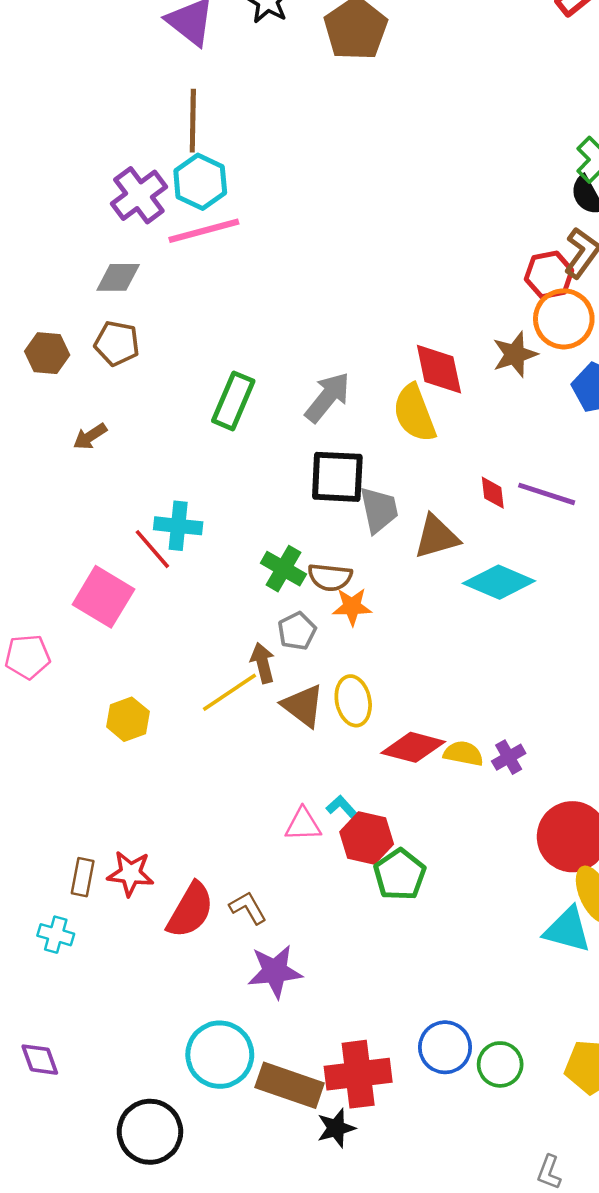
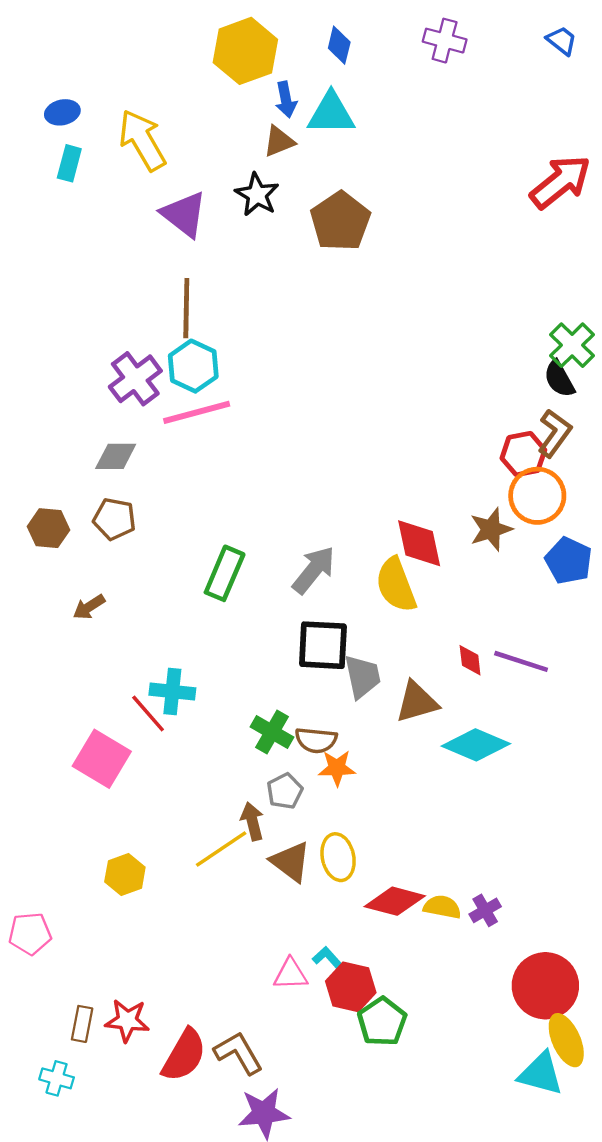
pink pentagon: (28, 657) -> (30, 934), moved
brown L-shape: (248, 908) -> (238, 1053), size x1.4

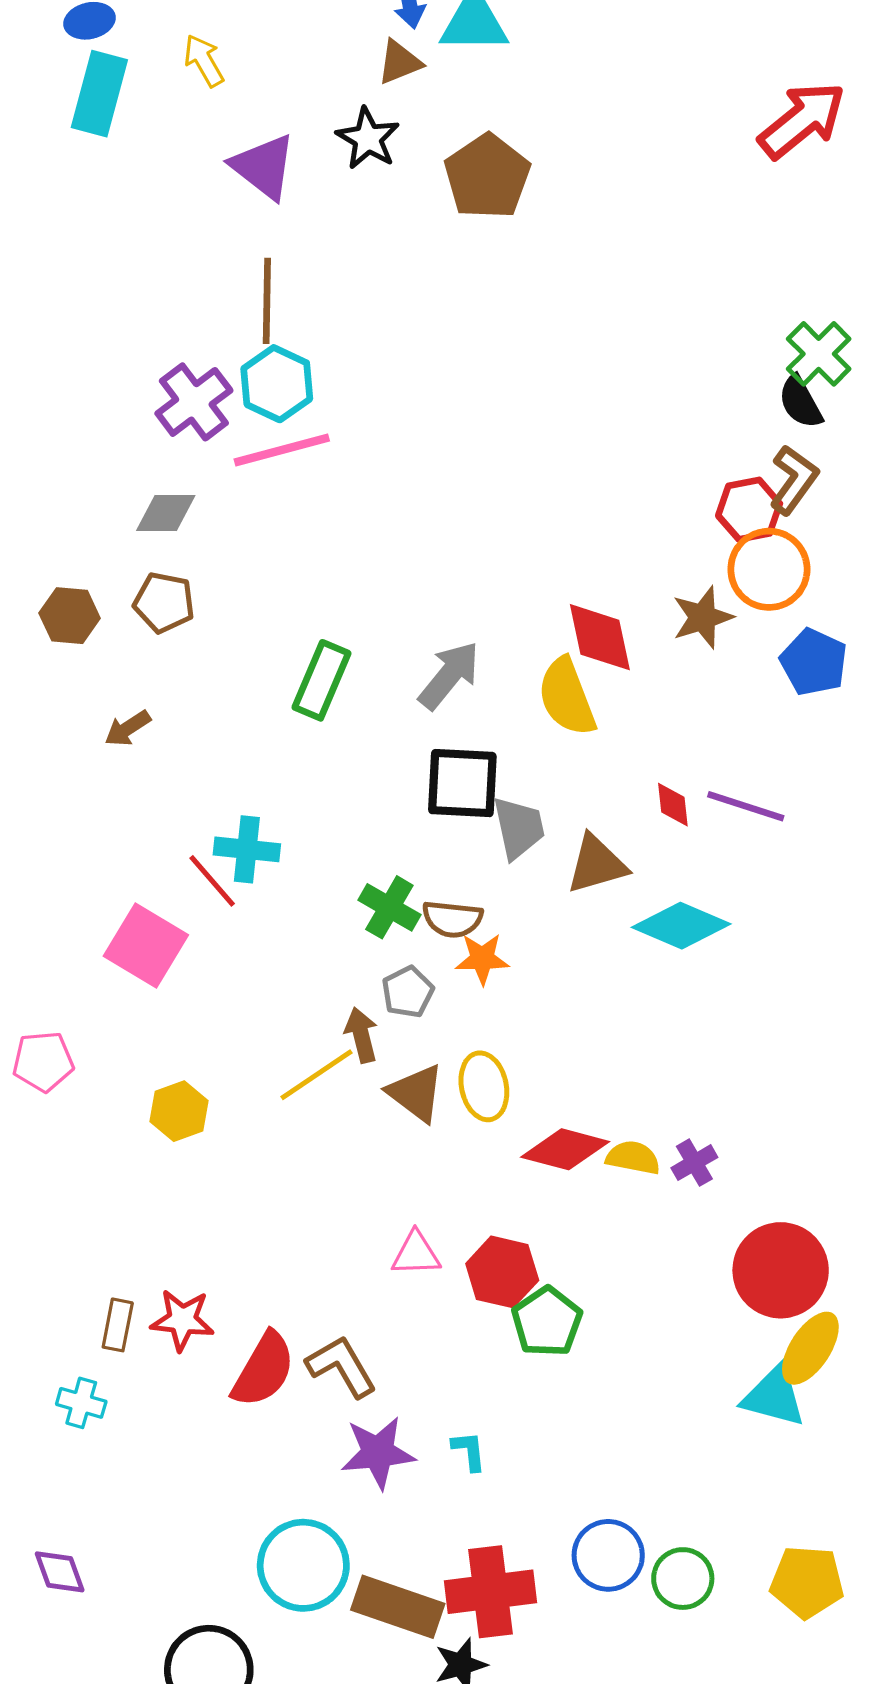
yellow arrow: (142, 140) -> (204, 61), size x0.6
cyan rectangle: (69, 163) -> (99, 94), size x1.6
pink pentagon: (30, 934) -> (43, 1061), moved
cyan L-shape: (328, 958) -> (469, 1451), moved, turned 36
yellow ellipse: (566, 1040) -> (810, 1348), turned 57

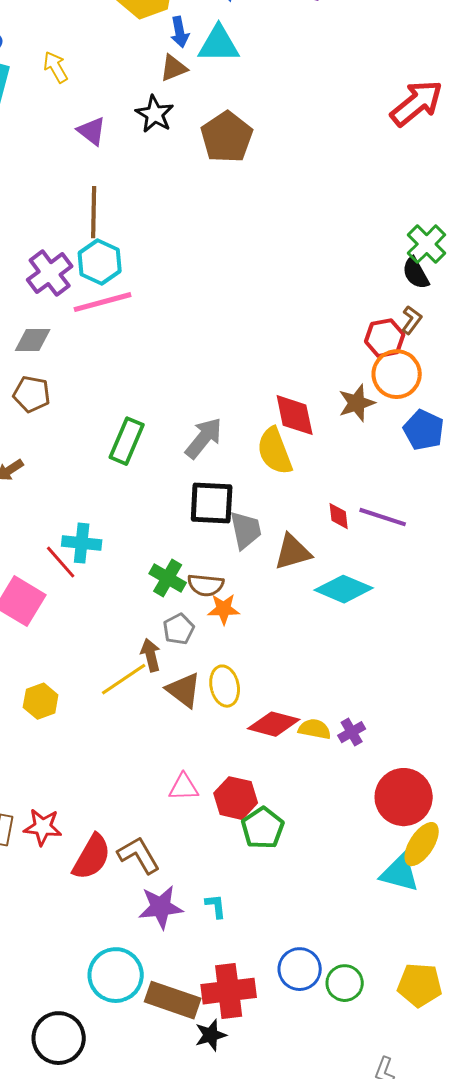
purple triangle: (264, 167) -> (92, 131), size x0.7
brown L-shape: (794, 480) -> (412, 320), size x0.7

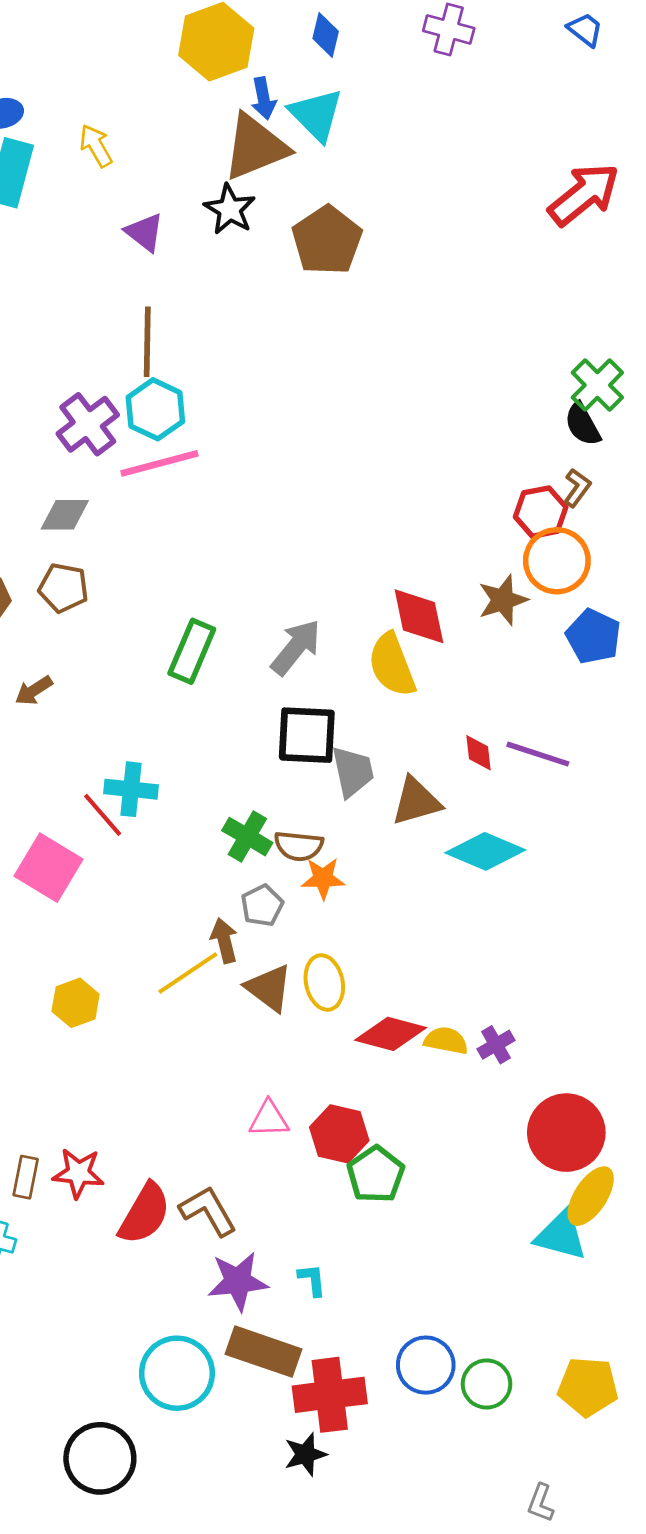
cyan triangle: (219, 44) -> (316, 115), turned 45
brown triangle: (174, 68) -> (255, 147), size x1.8
brown rectangle: (173, 1000) -> (264, 1352), moved

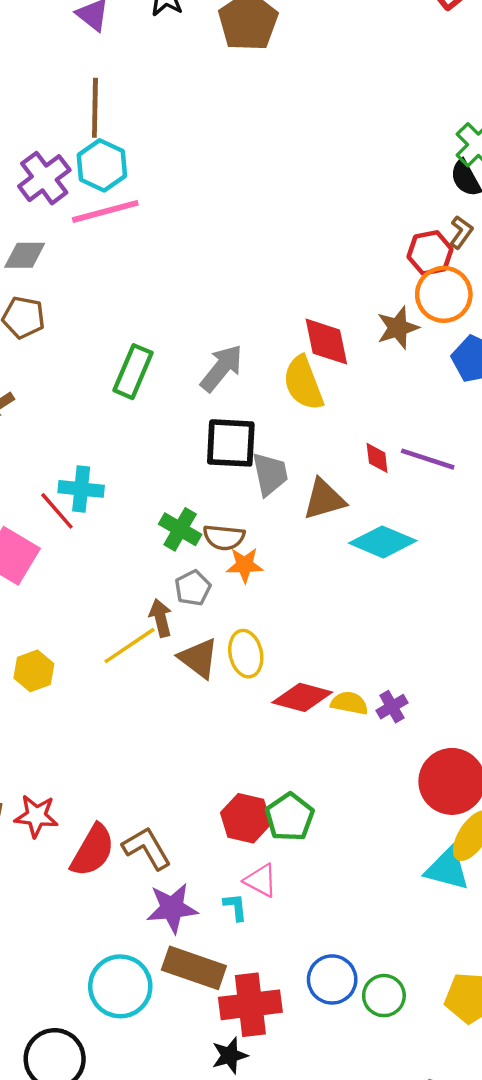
pink triangle: (269, 1119) -> (261, 880), moved, turned 30
red hexagon: (339, 1134) -> (246, 818), moved

